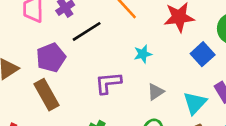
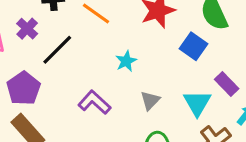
purple L-shape: (108, 83) -> (94, 102), turned 60

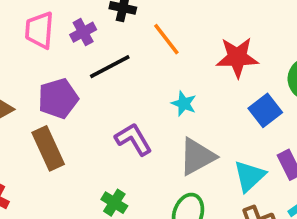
cyan star: (126, 61) -> (184, 104), turned 30
gray triangle: (150, 100) -> (197, 157), size x1.6

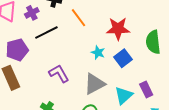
cyan star: (184, 104) -> (98, 53), moved
blue square: (265, 110) -> (123, 58), moved

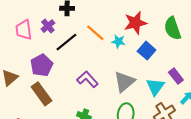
orange line: (78, 18) -> (95, 33), moved
cyan star: (98, 53) -> (118, 41), moved

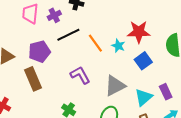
orange line: (95, 33) -> (95, 43), moved

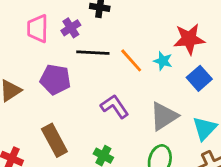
black line: (68, 35) -> (93, 53), turned 35
purple pentagon: (39, 51) -> (55, 79), turned 30
brown rectangle: (33, 79) -> (54, 140), moved

